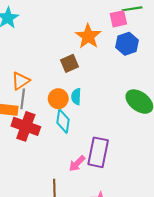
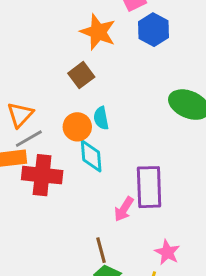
gray line: (23, 99) -> (29, 139), turned 66

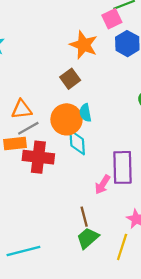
orange triangle: (20, 115) -> (22, 109), turned 40
orange circle: (77, 127) -> (67, 119), size x1.4

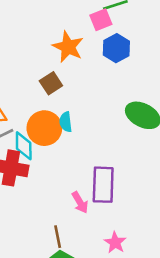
cyan diamond: (77, 142) -> (24, 146), moved
pink arrow: (103, 185) -> (80, 202), turned -66

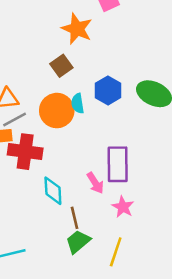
blue hexagon: (116, 48) -> (108, 90), moved
cyan diamond: (24, 146) -> (53, 191), moved
pink star: (115, 243) -> (123, 207), moved

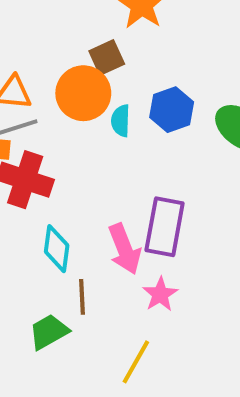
orange circle: (57, 111) -> (83, 93), moved
pink arrow: (95, 183) -> (125, 249), size x1.4
green trapezoid: (78, 242) -> (49, 332), moved

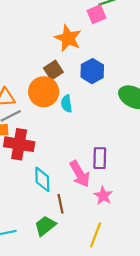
blue hexagon: (172, 110) -> (92, 71), moved
purple rectangle: (165, 227) -> (100, 158), size x0.7

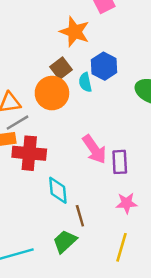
cyan semicircle: (67, 104) -> (85, 82), moved
pink arrow: (80, 174) -> (94, 149), moved
pink star: (103, 196) -> (127, 203), turned -30

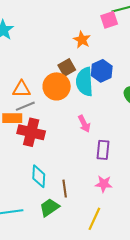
orange star: (75, 32) -> (82, 40), size x0.7
cyan semicircle: (85, 82) -> (85, 82), size x1.8
pink arrow: (94, 149) -> (84, 124), moved, size x0.7
cyan diamond: (58, 190) -> (39, 176), moved

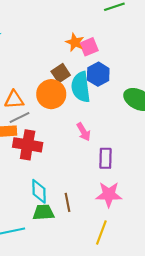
pink square: (109, 20) -> (89, 47), moved
pink star: (104, 184) -> (109, 195), size x1.4
green trapezoid: (49, 207) -> (43, 212), moved, turned 35

